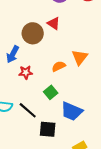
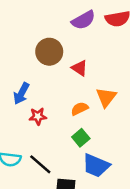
red triangle: (54, 23) -> (80, 68), moved
brown circle: (33, 33) -> (49, 52), moved
green square: (51, 92) -> (81, 138), moved

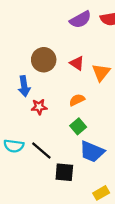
brown circle: (49, 52) -> (44, 60), moved
blue arrow: (21, 93) -> (24, 86), turned -36
orange triangle: (106, 97) -> (101, 72), moved

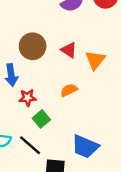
green square: (78, 126) -> (41, 119), moved

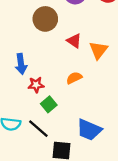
brown circle: (33, 46) -> (45, 19), moved

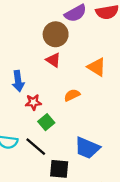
brown circle: (45, 19) -> (56, 34), moved
red triangle: (74, 41) -> (53, 60), moved
orange triangle: (98, 50) -> (97, 67), turned -36

